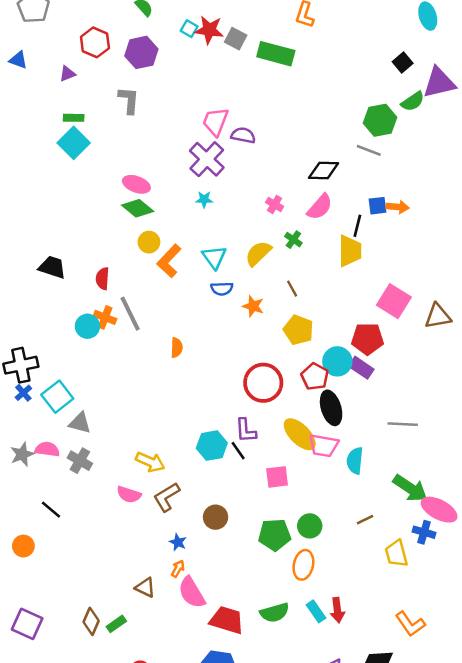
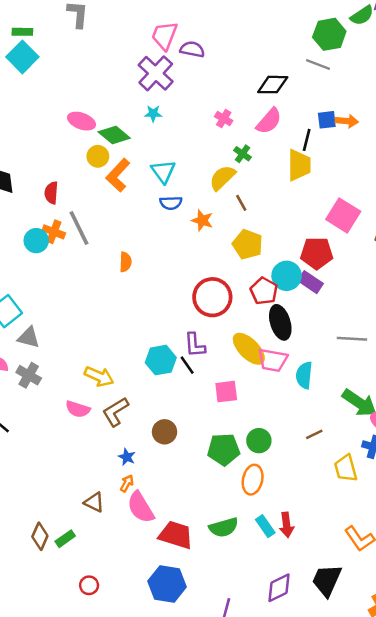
pink ellipse: (136, 184) -> (81, 121), moved
green diamond: (138, 208) -> (114, 135), moved
yellow semicircle: (258, 253) -> (222, 178), moved

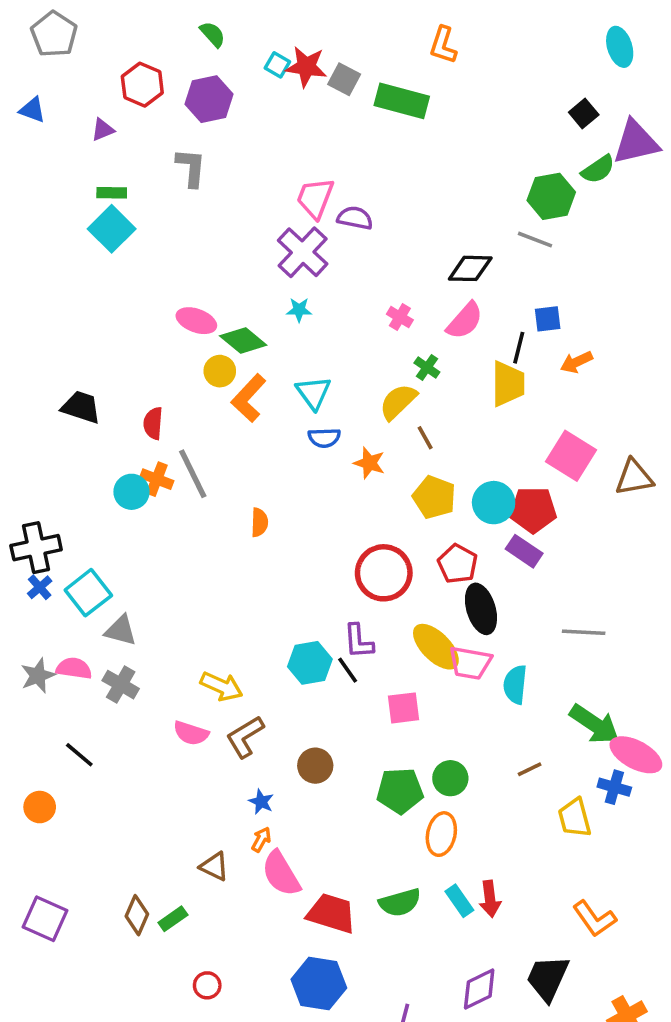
orange arrow: (347, 121) -> (576, 362), moved, turned 150
cyan circle: (287, 276) -> (494, 503), moved

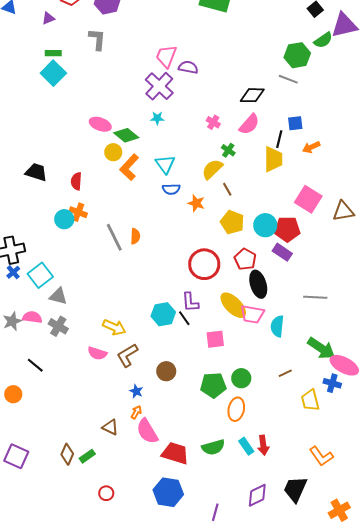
gray line: (193, 474) -> (114, 237), moved

